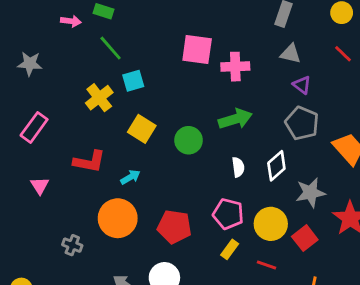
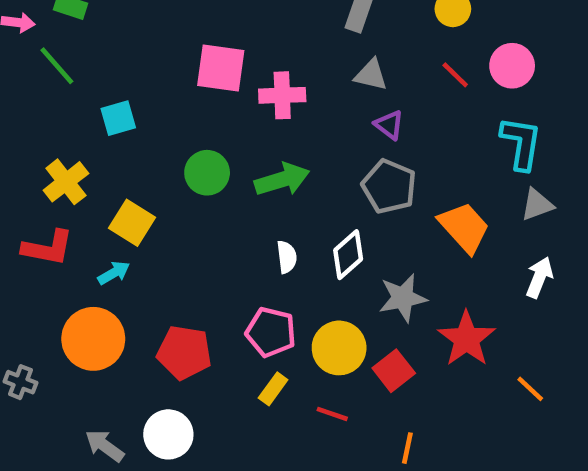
green line: (111, 48) -> (57, 66), moved
yellow cross: (99, 98) -> (66, 182), moved
yellow square: (142, 129) -> (132, 223), moved
green circle: (189, 140) -> (207, 173), moved

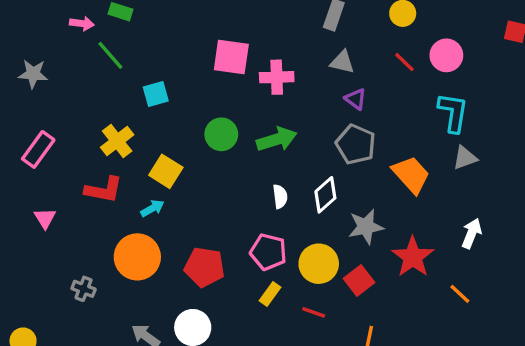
white arrow: (539, 277) -> (472, 233), moved

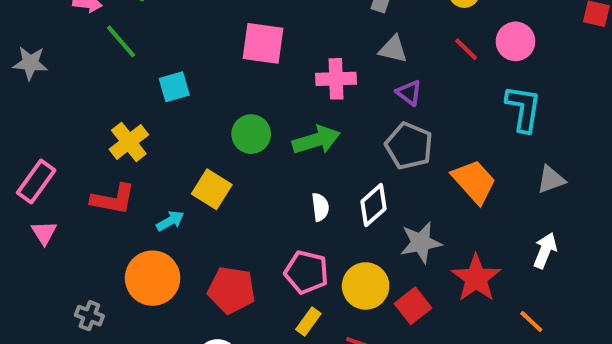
pink cross: (277, 77) -> (336, 79), moved
pink rectangle: (38, 149) -> (36, 181), moved
gray triangle: (465, 158) -> (551, 179), moved
yellow square: (166, 171) -> (212, 189), moved

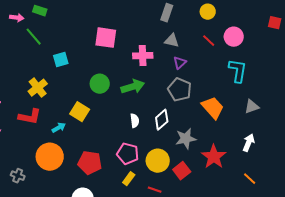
purple triangle: (409, 93) -> (180, 63), turned 40
orange line: (531, 321) -> (250, 179), moved

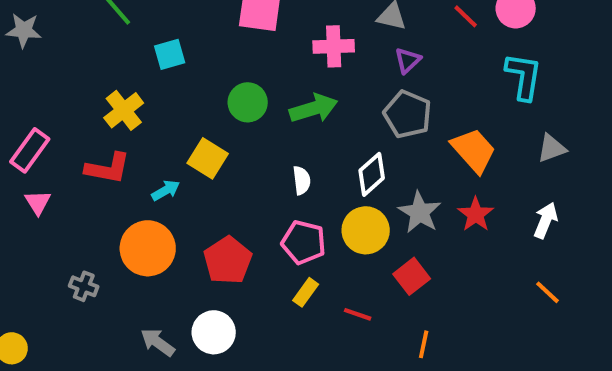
white semicircle: (135, 121) -> (302, 180), moved
gray star: (186, 139) -> (420, 212), turned -30
red star: (214, 157) -> (476, 214), moved, size x0.7
yellow circle: (158, 161) -> (366, 230), moved
red pentagon: (90, 163) -> (228, 260), turned 30

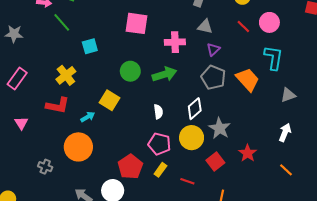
pink rectangle: (30, 150) -> (17, 78), moved
orange trapezoid: (474, 150) -> (248, 79), moved
red star: (476, 214) -> (248, 153), moved
red pentagon: (228, 260) -> (130, 167), moved

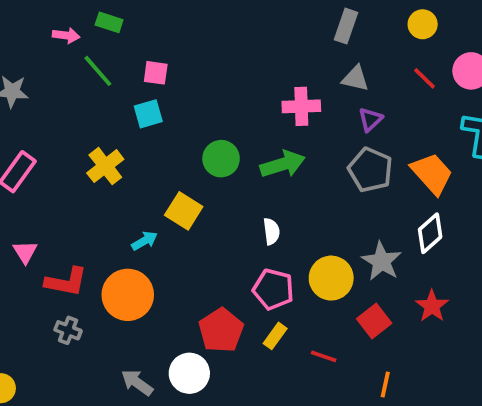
pink square: (137, 23) -> (156, 73), moved, size x0.6
red L-shape: (58, 105) -> (66, 282), moved
white diamond: (195, 109) -> (430, 233), moved

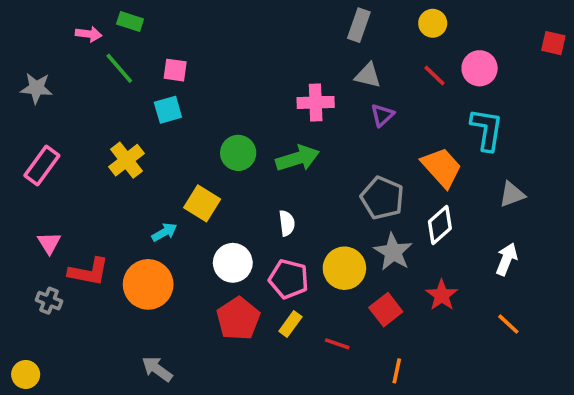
gray pentagon: (370, 170) -> (382, 198), moved
gray cross: (68, 330) -> (49, 301), moved
white circle: (189, 373) -> (233, 263), moved

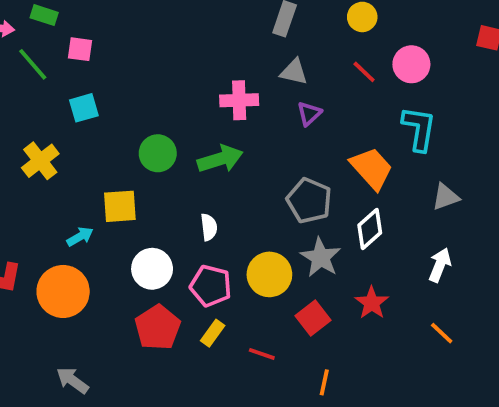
pink square: (175, 70) -> (80, 49), moved
yellow square: (202, 203) -> (120, 206), turned -36

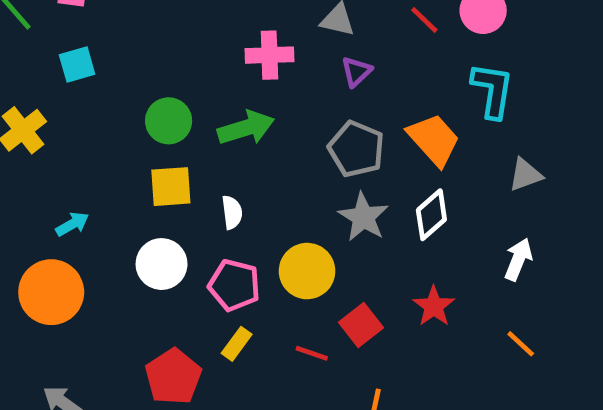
gray pentagon: (309, 201) -> (356, 149), moved
yellow square: (120, 206) -> (171, 187), moved
gray star: (321, 257) -> (363, 217), moved
red pentagon: (158, 327) -> (173, 377), moved
red line: (262, 354) -> (312, 353), moved

